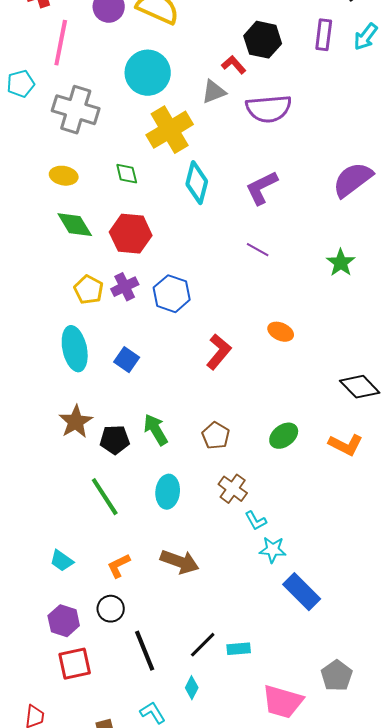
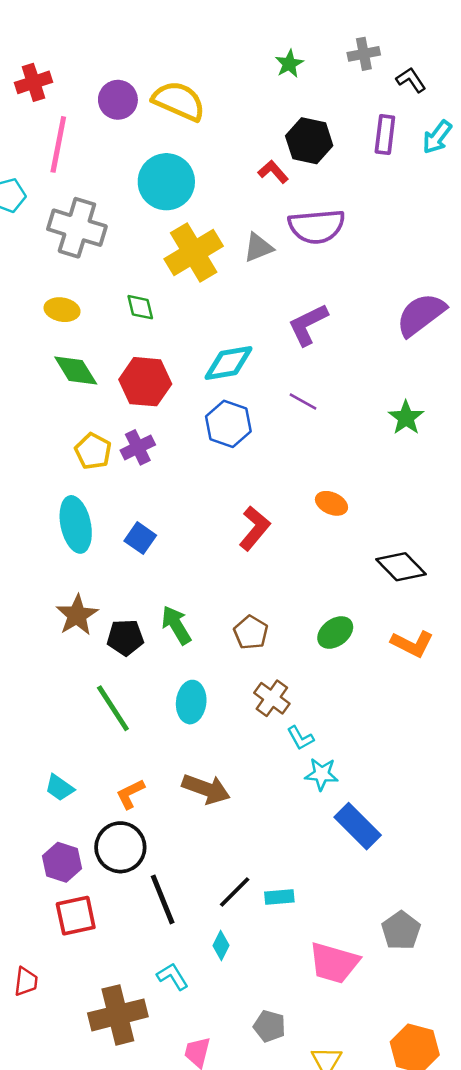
gray triangle: (214, 92) -> (258, 248), moved
cyan diamond: (197, 183) -> (228, 363), moved, turned 66
blue hexagon: (172, 294) -> (228, 424), moved
black diamond: (360, 387) -> (401, 567), moved
black circle: (111, 609) -> (120, 847), size x1.5

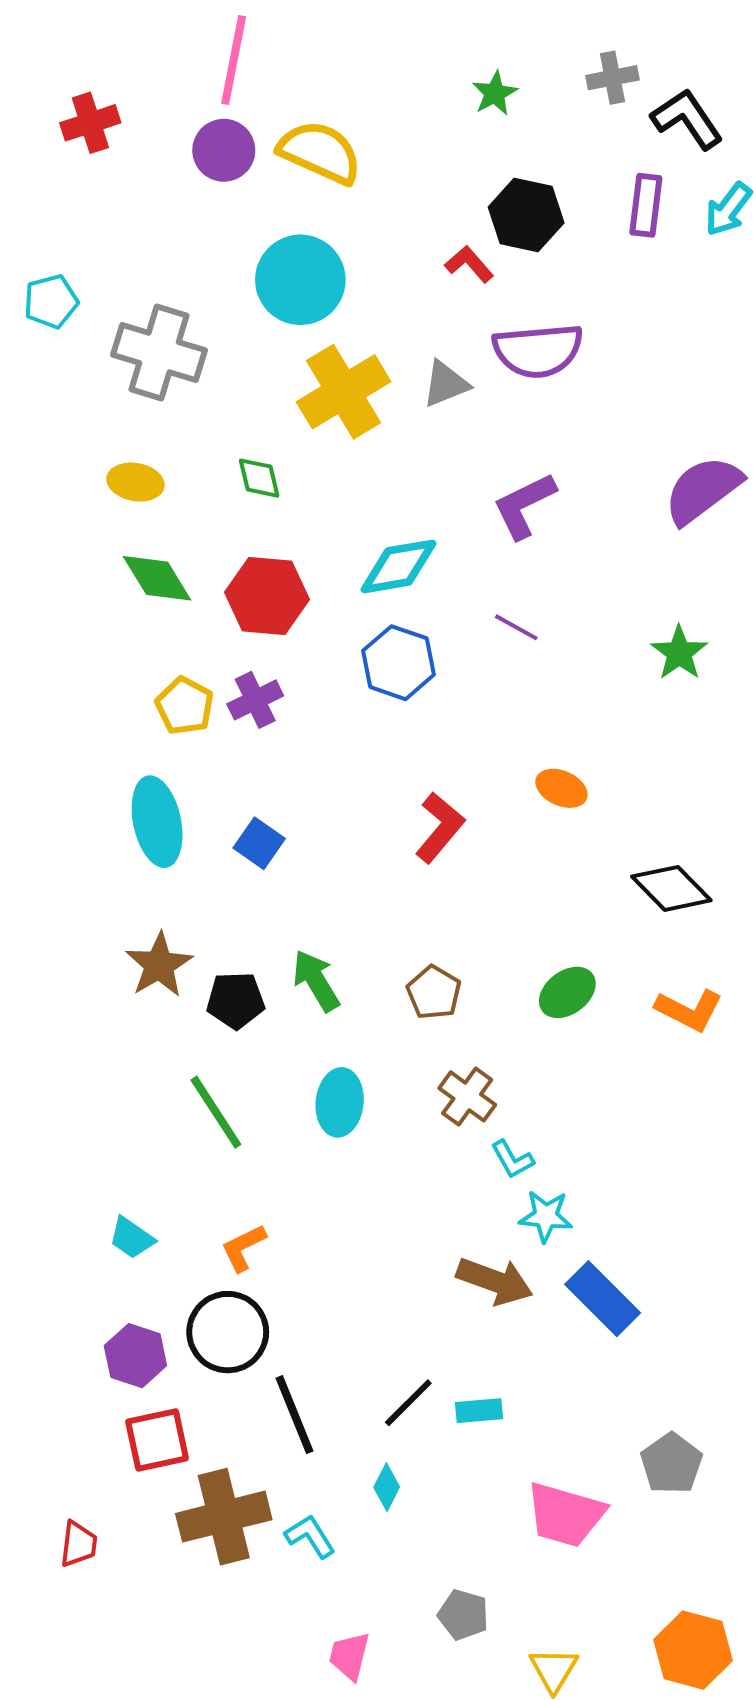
black L-shape: (411, 80) -> (687, 119), size x1.5
pink line: (58, 144) -> (234, 60), moved
brown arrow: (206, 789) -> (495, 1281), moved
brown cross: (118, 1015) -> (224, 1517), moved

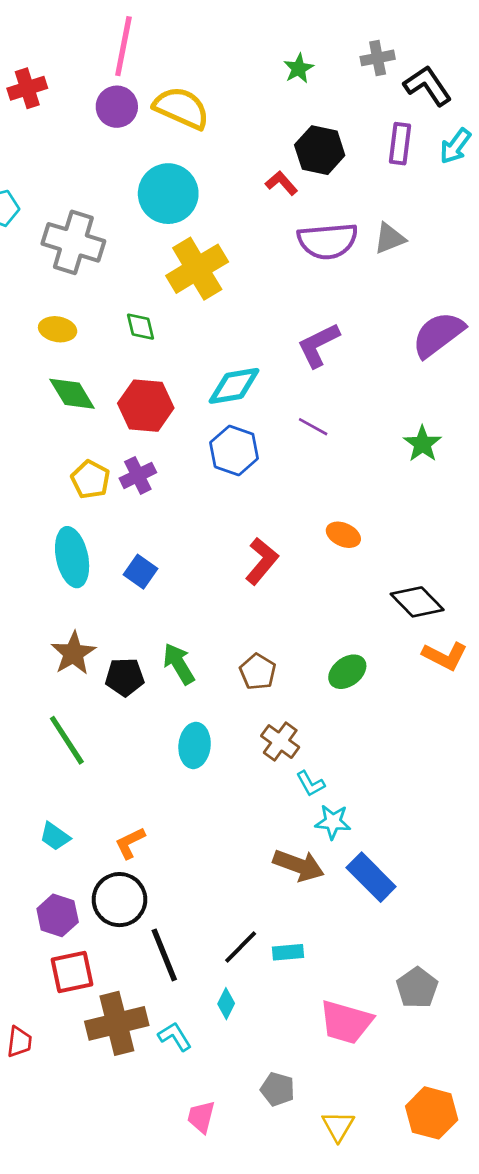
gray triangle: (446, 384) -> (389, 238), moved
orange L-shape: (689, 1010) -> (445, 656), moved
green line: (216, 1112) -> (67, 740), moved

